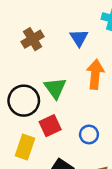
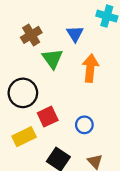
green triangle: (55, 88) -> (52, 59), moved
yellow rectangle: (25, 147) -> (24, 137), turned 45

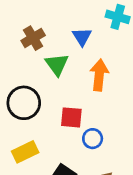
red square: (48, 117) -> (71, 117), moved, turned 30

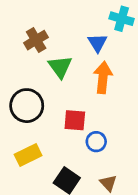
blue triangle: (82, 37) -> (98, 43), moved

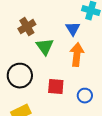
blue circle: (96, 142) -> (85, 96), moved

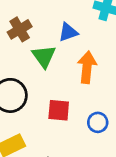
blue triangle: (73, 29) -> (68, 32), moved, turned 42

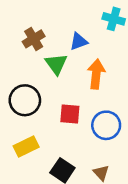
blue circle: (98, 122) -> (106, 125), size x1.5

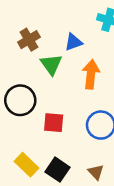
red square: (70, 114) -> (54, 123), moved
yellow rectangle: (26, 147) -> (26, 165), moved, turned 70

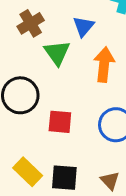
blue triangle: (74, 42) -> (83, 26), turned -30
black square: (57, 170) -> (64, 178), turned -30

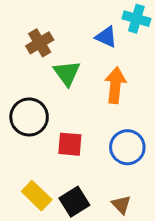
blue triangle: (83, 26) -> (106, 37), moved, turned -45
black square: (64, 178) -> (74, 202), turned -36

